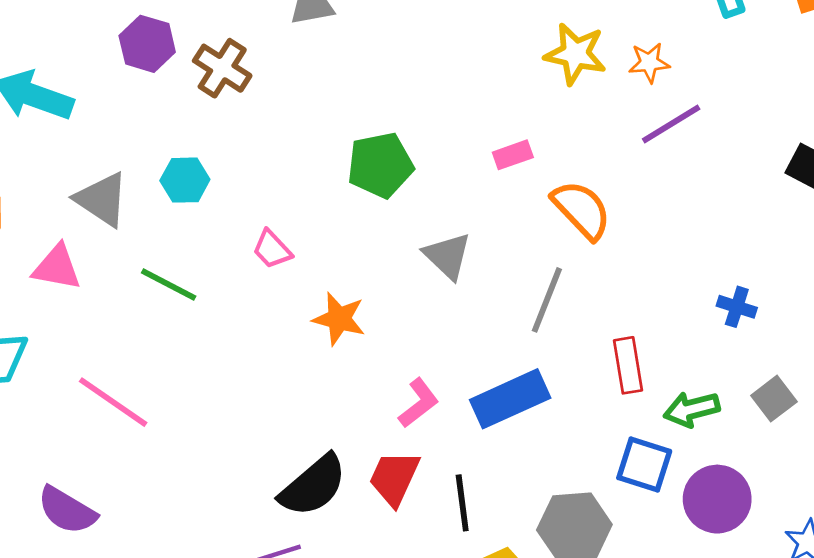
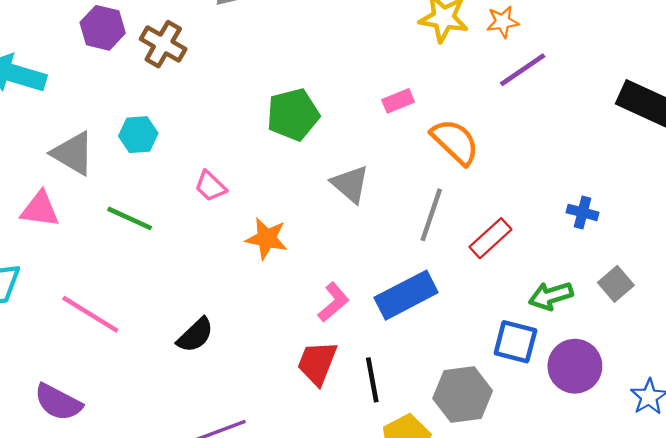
red rectangle: (628, 365) -> (491, 238), moved, turned 60
black semicircle: (313, 486) -> (195, 335), moved, size x0.7

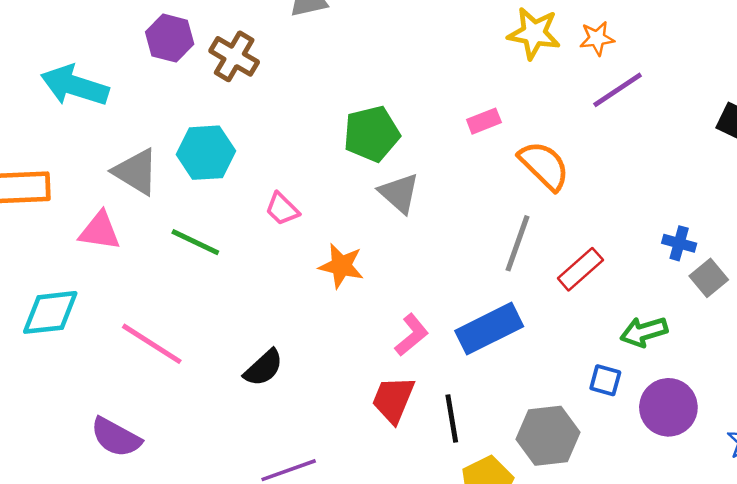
cyan hexagon: (138, 135) -> (206, 153), size x1.4
gray triangle: (350, 184) -> (399, 193), moved
gray square: (616, 284) -> (709, 278), moved
blue square: (515, 342) -> (605, 380), size x0.7

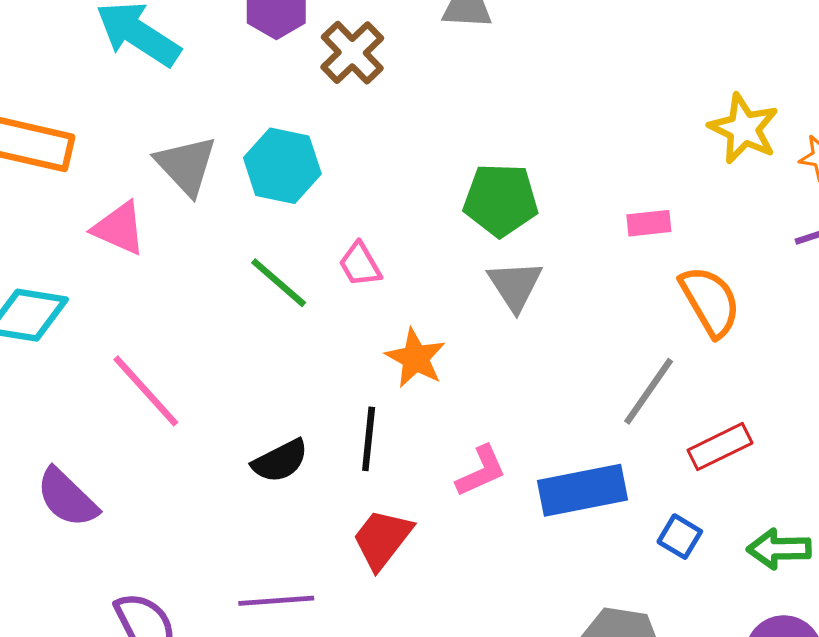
green line: (195, 242) -> (279, 283), moved
blue square: (605, 380) -> (680, 537), moved
red trapezoid: (393, 400) -> (382, 539), moved
black line: (452, 419) -> (369, 439), moved

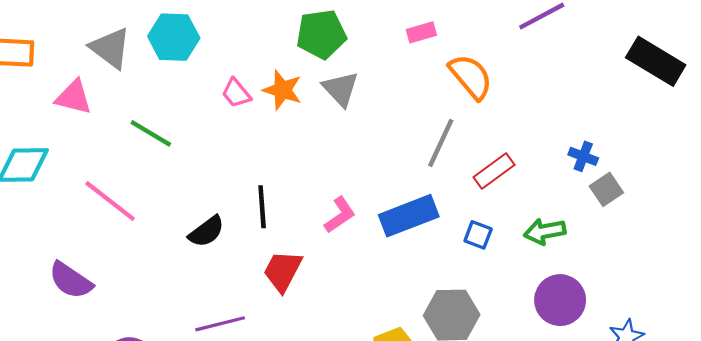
green line: (279, 283) -> (151, 133), moved
orange star: (415, 358) -> (282, 90), moved

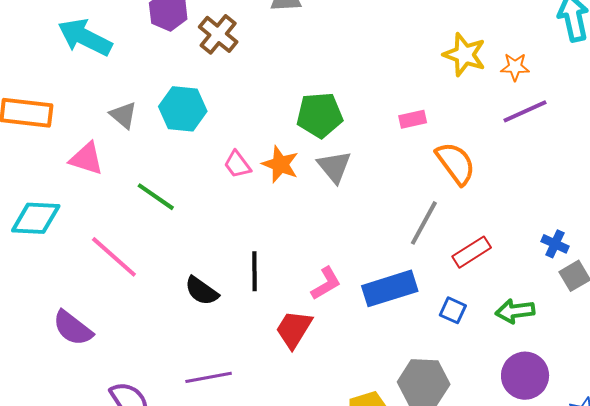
gray triangle: (110, 48) -> (123, 115), size x0.7
black semicircle: (207, 231) -> (202, 291), turned 69
red trapezoid: (283, 271) -> (294, 329), moved

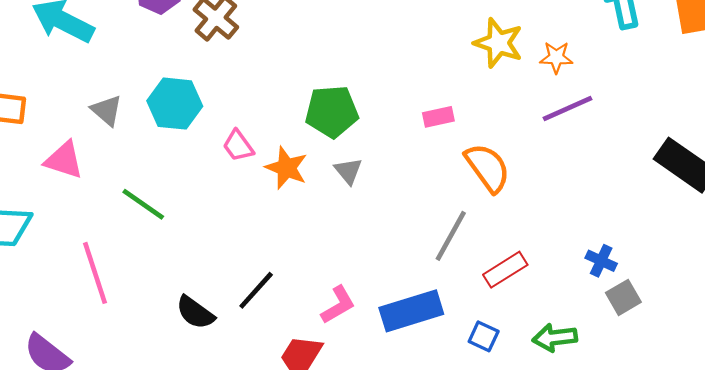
pink trapezoid: (237, 164) -> (238, 146), moved
gray triangle: (334, 167) -> (348, 171), size x0.7
pink line: (114, 257) -> (95, 273), turned 30
black line: (254, 271) -> (256, 290), turned 42

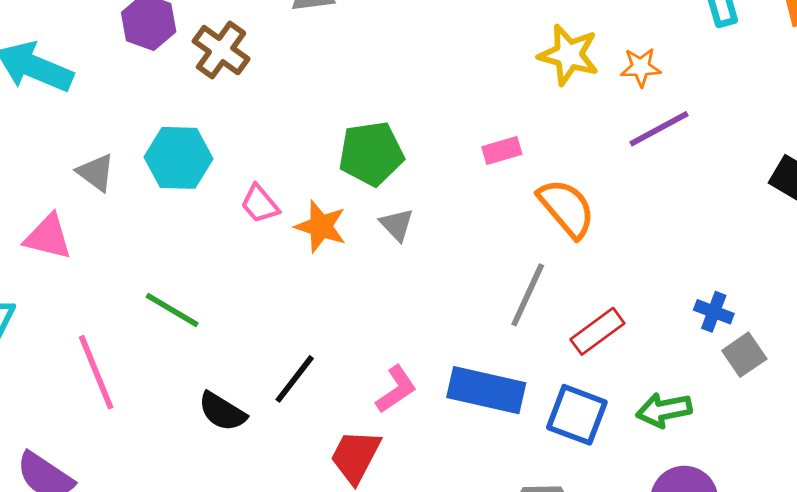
green line: (143, 204) -> (172, 310), moved
blue rectangle: (411, 311) -> (486, 390), turned 34
blue square: (484, 336) -> (577, 415), size x1.6

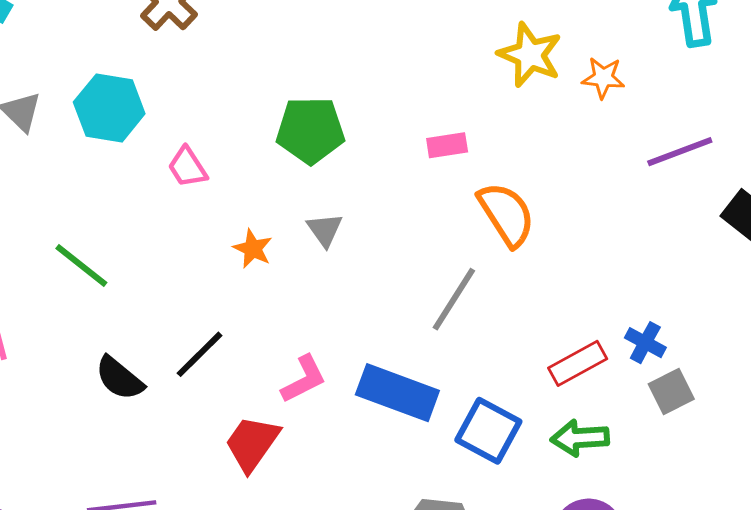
purple line: (659, 129) -> (680, 152), moved
gray triangle: (397, 225) -> (325, 230), moved
orange star: (321, 226) -> (253, 249), moved, size x0.7
red rectangle: (597, 331) -> (578, 363), moved

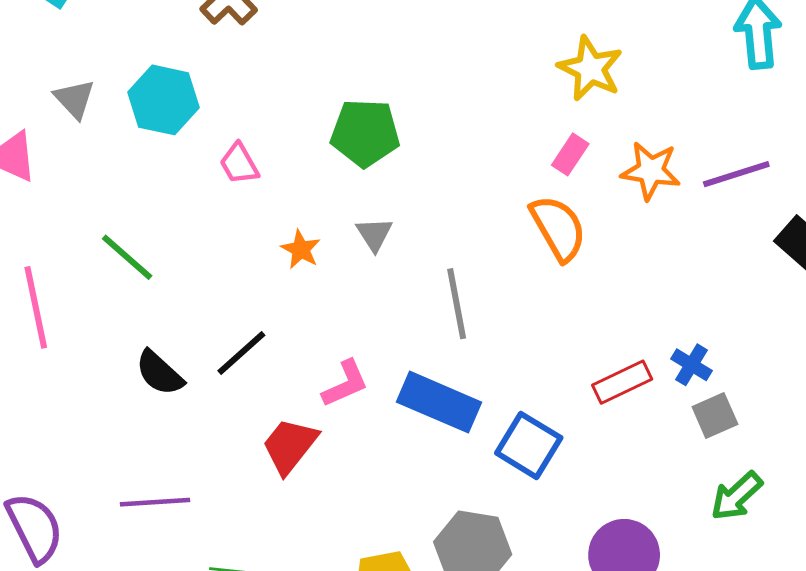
orange star: (603, 78) -> (651, 171), moved, size x1.4
pink rectangle: (447, 145) -> (570, 154), moved, turned -51
gray line: (454, 299) -> (457, 304), moved, turned -46
green arrow: (580, 438) -> (737, 496), moved, turned -42

